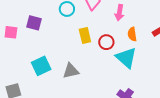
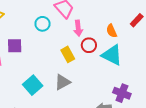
pink arrow: (119, 13) -> (78, 28), moved
yellow rectangle: (85, 35) -> (68, 54), moved

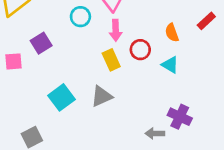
pink arrow: (78, 28) -> (116, 30), moved
purple square: (15, 46) -> (41, 43), turned -35
cyan triangle: (112, 55) -> (170, 65), size x0.6

